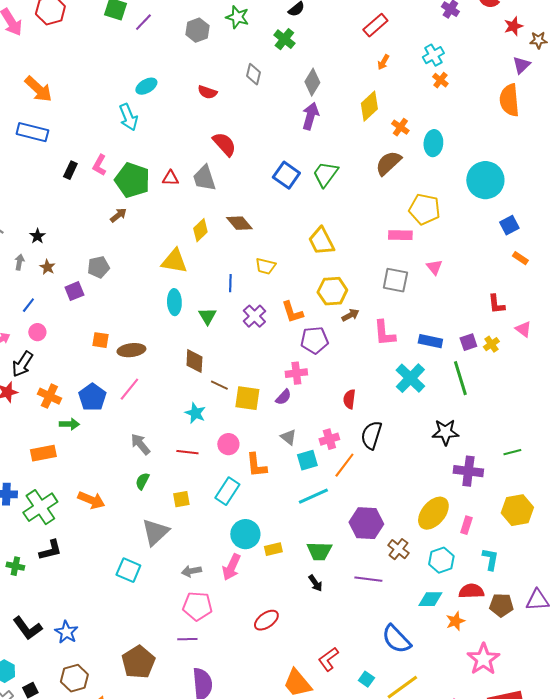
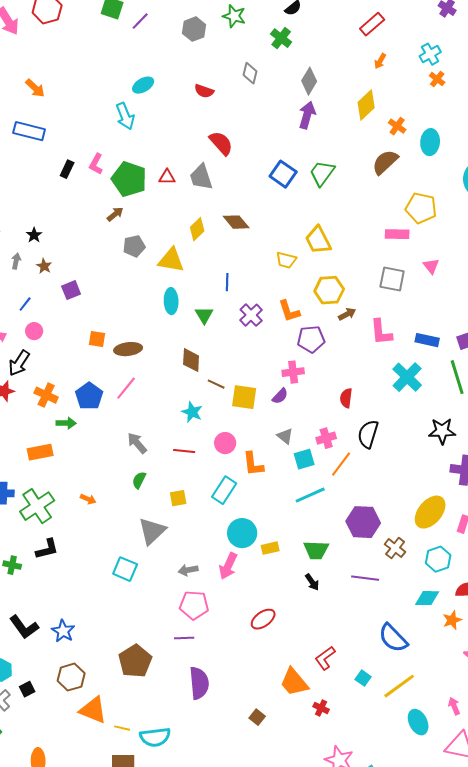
orange arrow: (38, 89) -> (35, 88), size x0.7
yellow trapezoid: (265, 266) -> (286, 260), moved
gray pentagon: (98, 267) -> (134, 246), moved
orange arrow: (91, 500) -> (88, 499), size x0.6

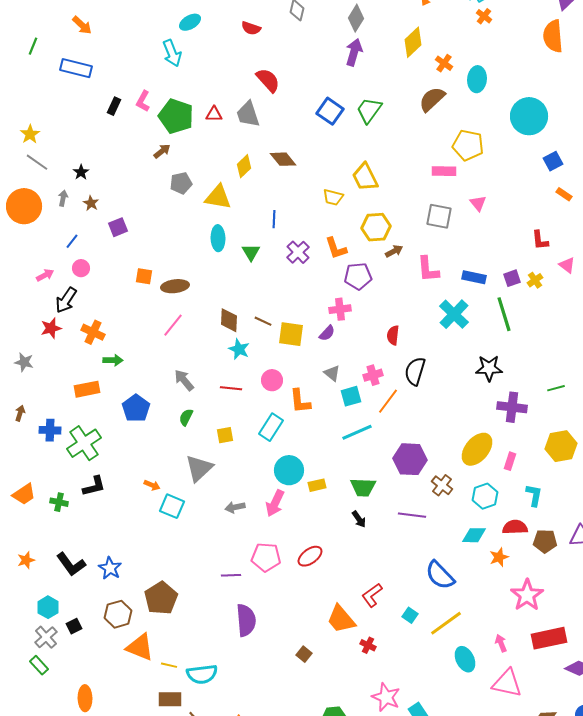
brown diamond: (191, 360) -> (229, 320), moved
blue pentagon: (89, 396) -> (136, 408), moved
orange arrow: (88, 499) -> (152, 485), moved
pink pentagon: (194, 605) -> (266, 557), moved
brown pentagon: (135, 661) -> (161, 598), moved

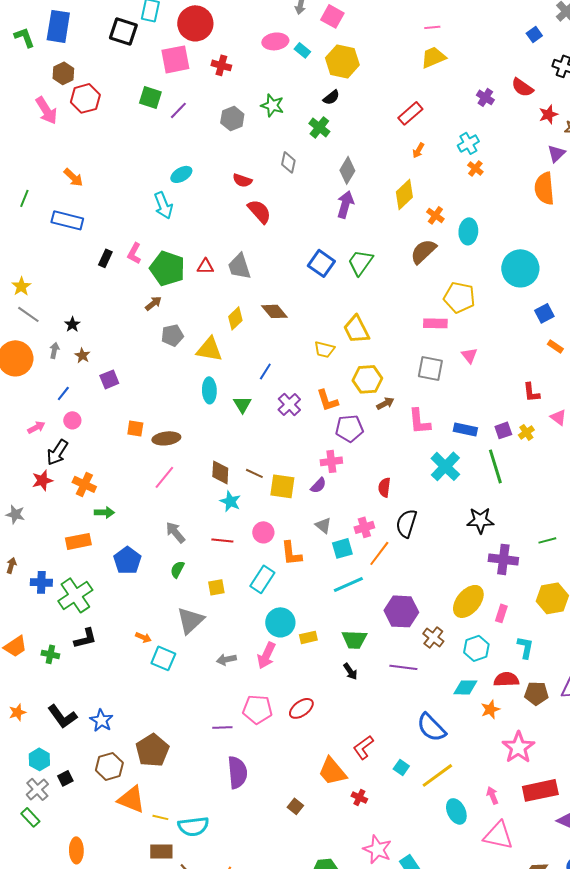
red semicircle: (268, 80) -> (259, 211), moved
blue line: (274, 219) -> (265, 371), turned 30

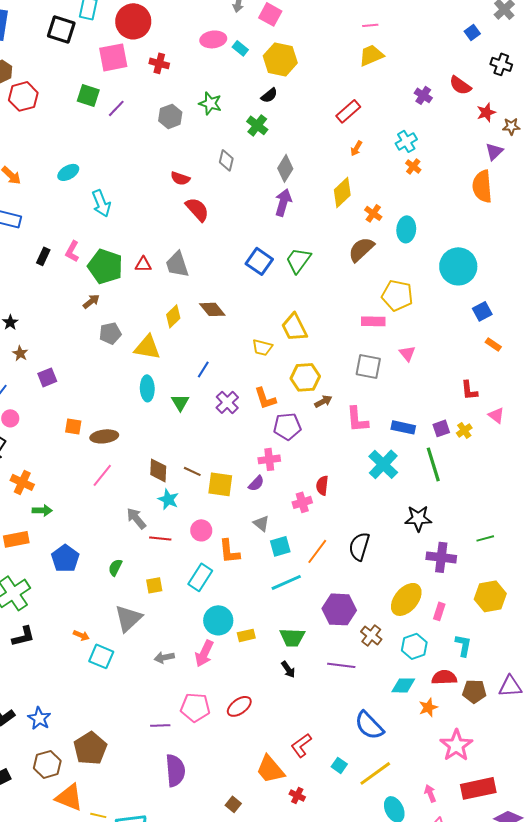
cyan ellipse: (181, 174) -> (68, 172), moved
black semicircle: (406, 523) -> (359, 546), moved
pink cross: (364, 527) -> (302, 502), moved
gray arrow: (175, 532) -> (136, 518), moved

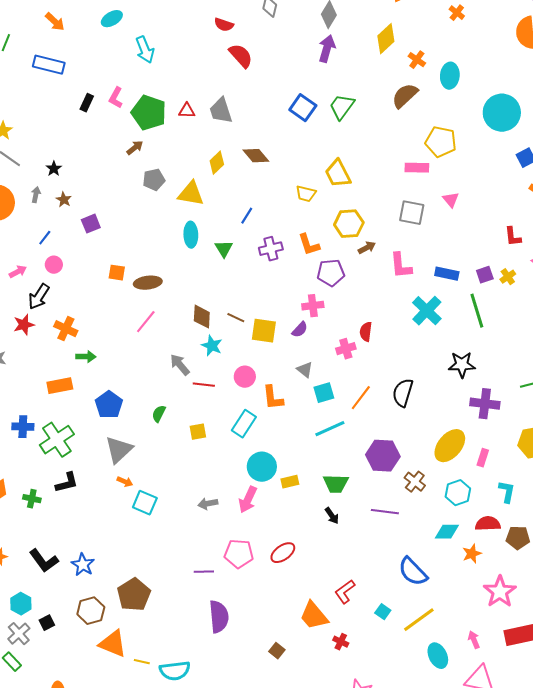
purple cross: (227, 402) -> (271, 249), turned 30
gray triangle: (128, 618) -> (119, 450), moved

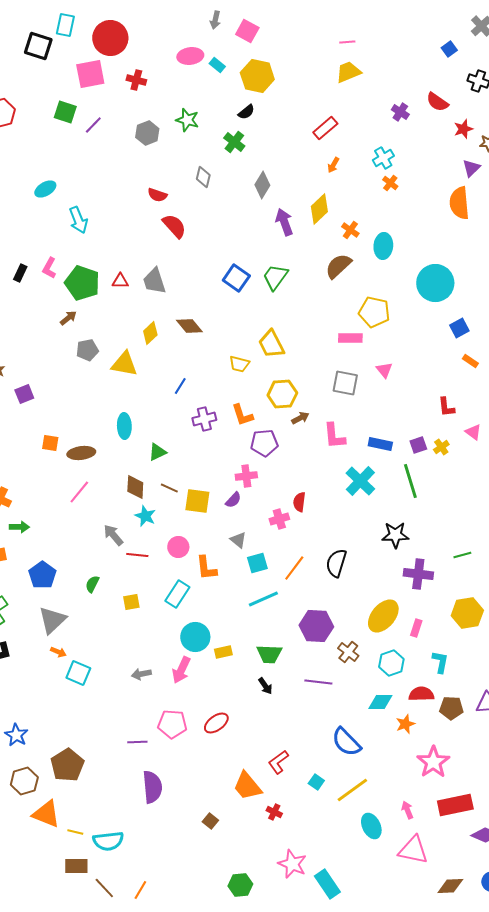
purple arrow: (327, 49) -> (284, 222), moved, turned -36
cyan ellipse: (191, 235) -> (124, 426), moved
green triangle: (224, 249) -> (157, 452), moved, turned 36

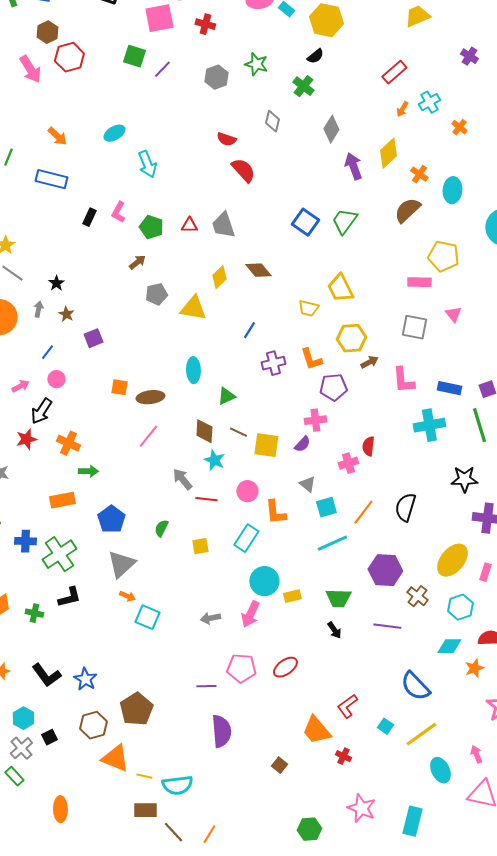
cyan cross: (383, 158) -> (429, 102), moved
green pentagon: (82, 283) -> (151, 227), size x0.7
cyan cross: (360, 481) -> (429, 425), turned 36
cyan rectangle: (327, 884) -> (412, 821), moved, turned 48

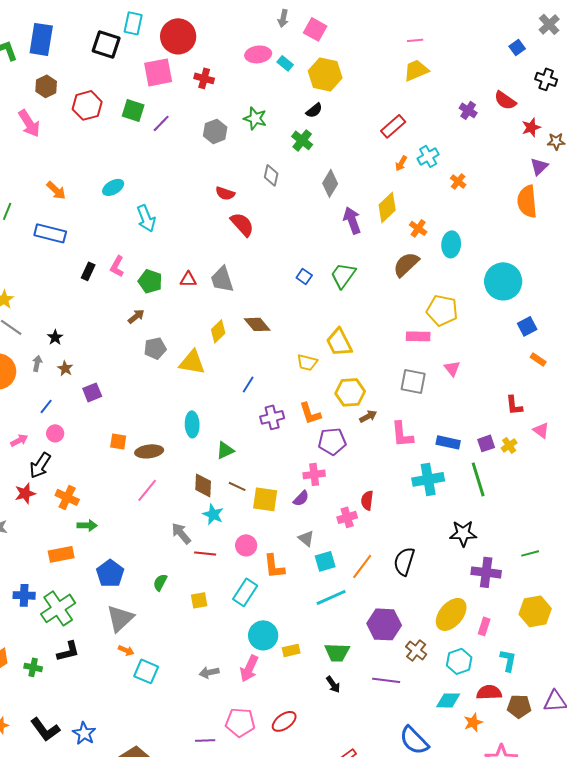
red hexagon: (69, 57) -> (87, 105), moved
blue square: (305, 222) -> (304, 276), size x0.6

